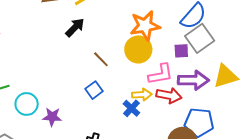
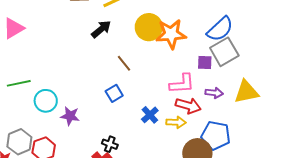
yellow circle: (138, 49) -> (149, 27), moved
purple arrow: (193, 80) -> (214, 93), size x0.6
yellow arrow: (142, 95) -> (176, 122), moved

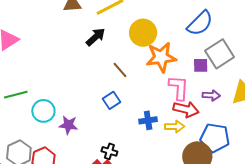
blue semicircle: (220, 29) -> (200, 23), moved
orange star: (171, 34) -> (161, 57), moved
pink L-shape: (182, 84) -> (179, 88), turned -80
blue cross: (150, 115) -> (148, 120), turned 36

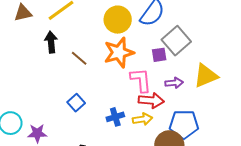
yellow circle: (143, 33) -> (118, 20), moved
black arrow: (96, 37) -> (51, 42), turned -45
brown line: (120, 70) -> (79, 58), moved

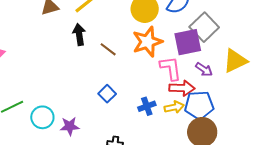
purple square: (159, 55) -> (188, 42), size x1.8
purple arrow: (174, 83) -> (204, 69), turned 42
blue pentagon: (184, 124) -> (199, 105), moved

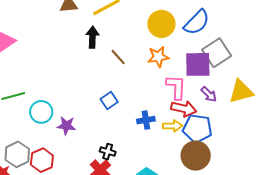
orange star: (147, 42) -> (158, 57), size x0.7

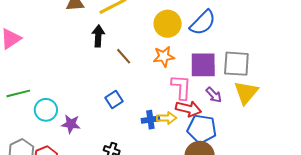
gray square: (217, 53) -> (236, 64), moved, turned 36
yellow triangle: (241, 91) -> (246, 93), turned -36
yellow arrow: (173, 126) -> (167, 118), moved

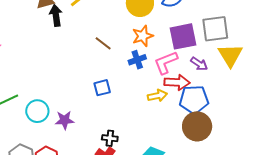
black arrow: (98, 36) -> (56, 15), moved
pink L-shape: (181, 87) -> (166, 62), turned -104
blue square: (114, 100) -> (102, 88), turned 30
blue cross: (150, 120) -> (137, 60), moved

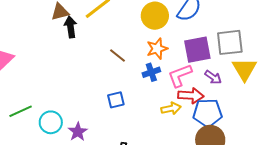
purple star: (65, 120) -> (78, 132), turned -30

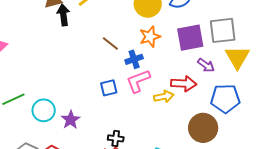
blue cross: (151, 72) -> (134, 59), moved
pink L-shape: (180, 75) -> (138, 81), moved
blue pentagon: (208, 113) -> (225, 99), moved

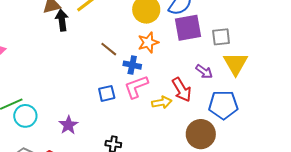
gray square: (223, 30) -> (221, 37), size x0.7
purple square: (190, 38) -> (188, 28), moved
blue cross: (134, 59) -> (132, 65), turned 30
red arrow: (184, 84) -> (182, 90), turned 55
cyan circle: (44, 110) -> (25, 116), moved

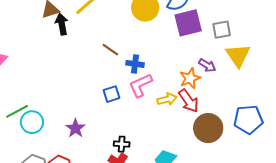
orange star: (148, 42) -> (190, 78), moved
red arrow: (182, 90) -> (189, 101), moved
blue pentagon: (223, 105) -> (248, 119), moved

